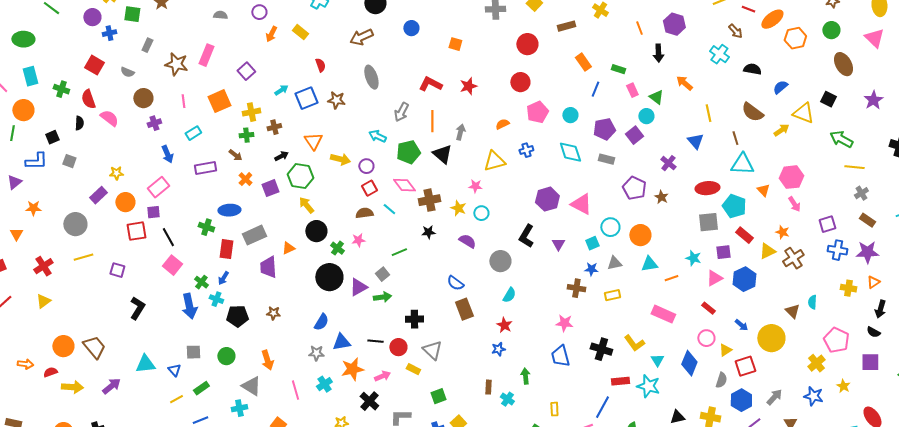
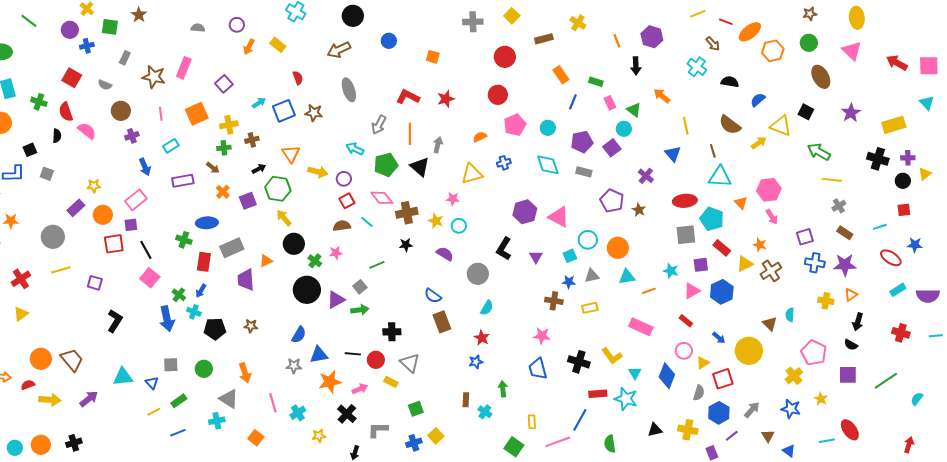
cyan cross: (324, 384) -> (298, 413), moved

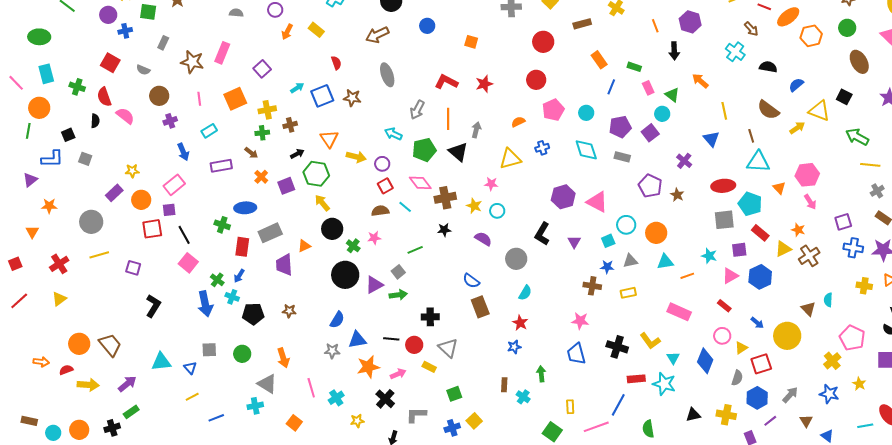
green rectangle: (179, 401) -> (131, 412), moved

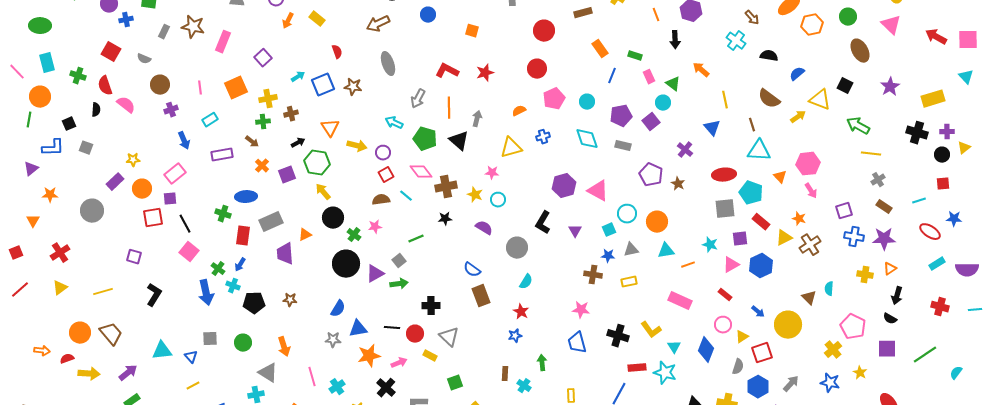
brown star: (192, 62) -> (193, 27), moved
green pentagon: (424, 150) -> (425, 139), turned 30
yellow line: (99, 255) -> (103, 292), moved

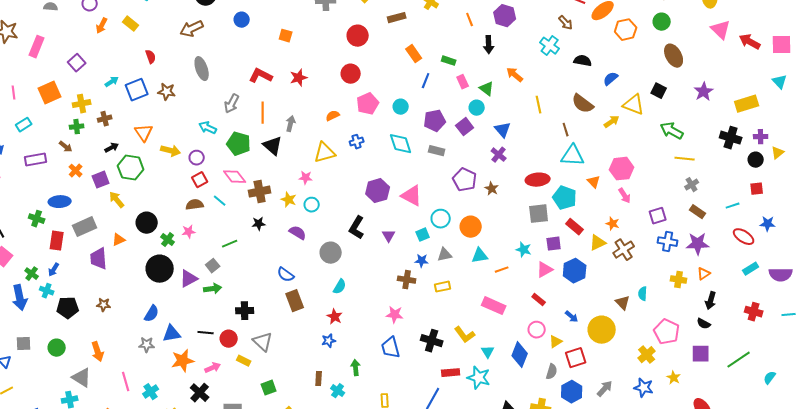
pink triangle: (891, 25) -> (721, 30), moved
blue triangle: (712, 128) -> (503, 130), moved
yellow arrow: (323, 192) -> (117, 200), moved

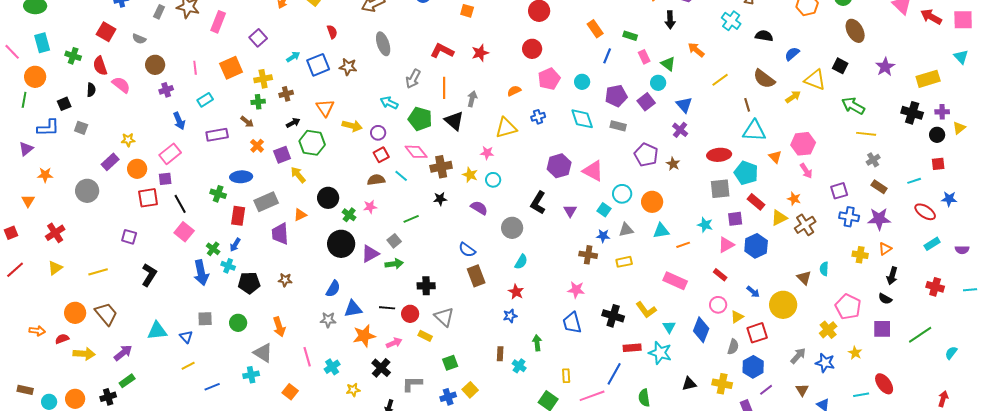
yellow line: (539, 105) -> (720, 80), turned 66
cyan square: (423, 235) -> (604, 210), turned -32
purple semicircle: (781, 275) -> (962, 250), size x0.6
gray arrow: (605, 389) -> (798, 356), moved

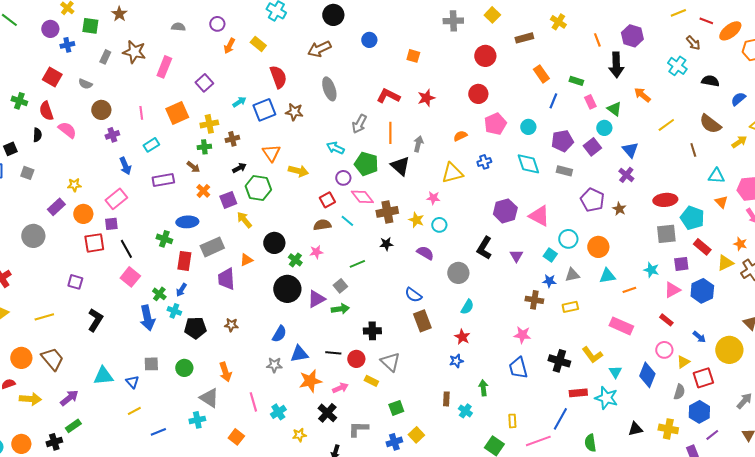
black arrow: (670, 20) -> (616, 65), size x1.4
red semicircle: (332, 32) -> (278, 77), size x1.6
cyan triangle: (754, 131) -> (716, 176), moved, size x0.7
purple circle: (378, 133) -> (343, 178), moved

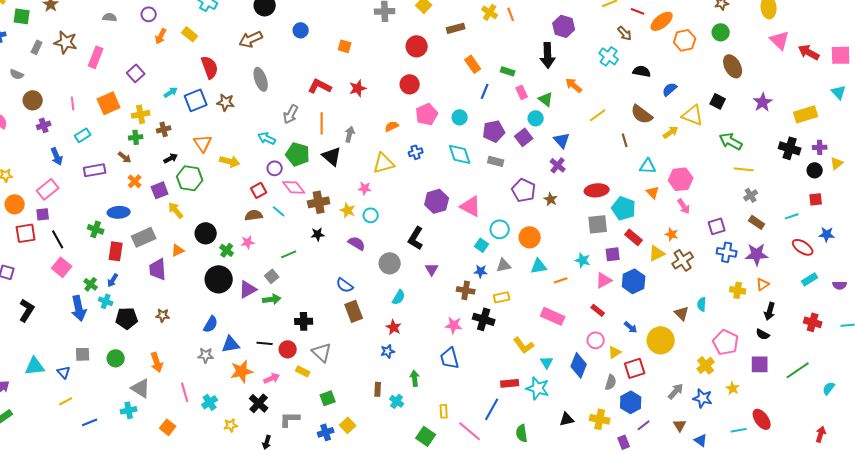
orange line: (597, 40) -> (511, 14), moved
purple triangle: (516, 256) -> (432, 269), moved
black cross: (559, 361) -> (484, 319), moved
pink line: (538, 441) -> (470, 431), turned 60

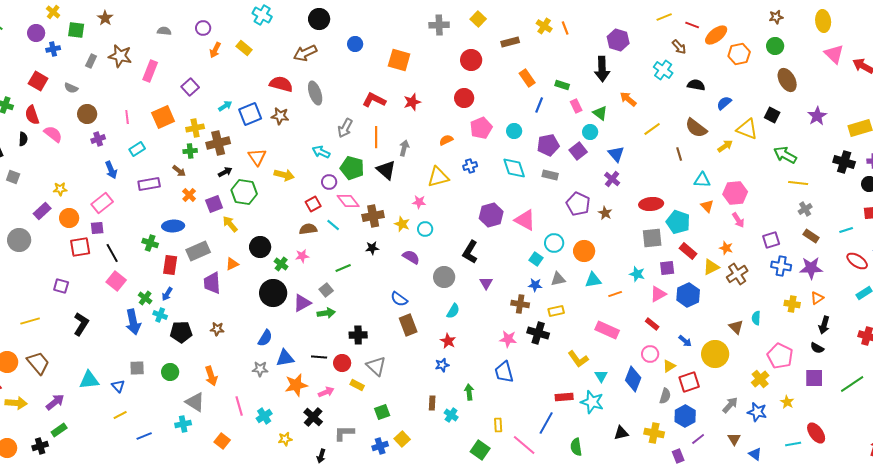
orange square: (345, 46) -> (399, 60), size x1.6
red semicircle: (210, 67) -> (281, 84), moved, turned -55
brown cross: (164, 129) -> (218, 143), size x1.6

